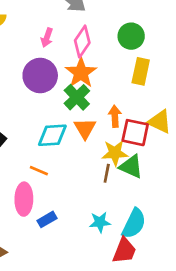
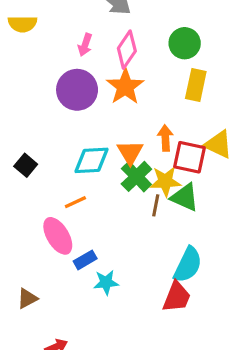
green cross: (77, 97) -> (136, 176), moved
orange line: (39, 171) -> (75, 202), turned -48
pink ellipse: (24, 199) -> (58, 236), turned -32
cyan star: (100, 222) -> (106, 282), moved

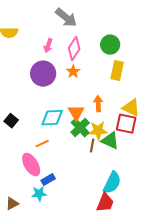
orange star: (125, 87) -> (73, 72), size x0.6
red square: (189, 157) -> (126, 124), moved
cyan star: (106, 282) -> (39, 194), moved

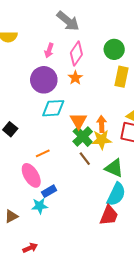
orange arrow: (98, 104) -> (102, 124), moved
cyan diamond: (52, 118) -> (53, 108), moved
green triangle: (110, 141) -> (114, 168), moved
brown line: (92, 146) -> (85, 159), moved, turned -48

